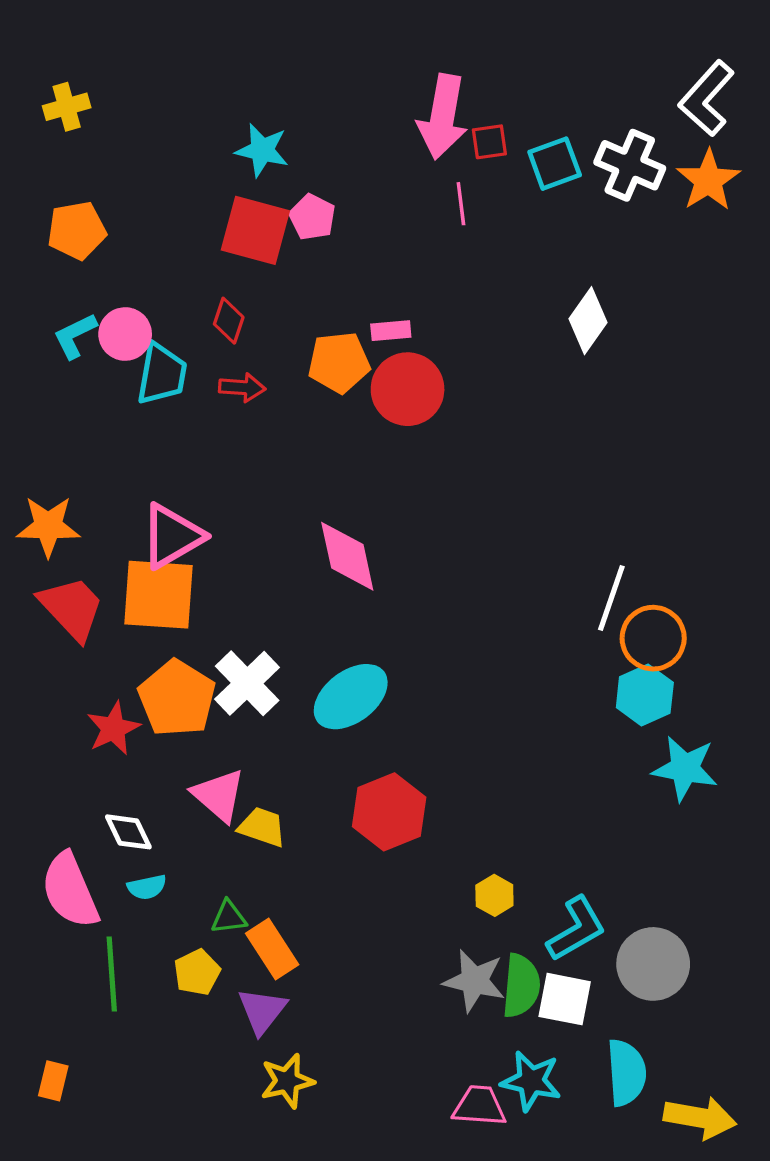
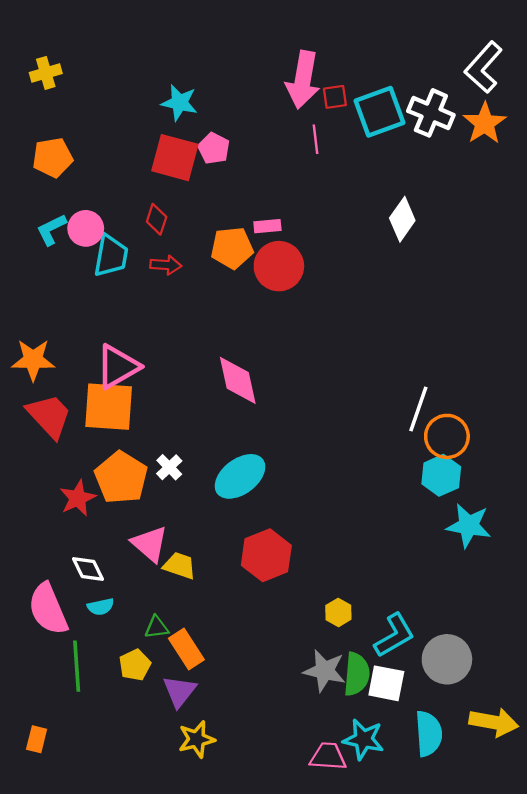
cyan square: (555, 164) -> (379, 112), size x1.4
white cross: (247, 683) -> (169, 467), size x0.6
yellow arrow: (700, 1118) -> (494, 722), moved

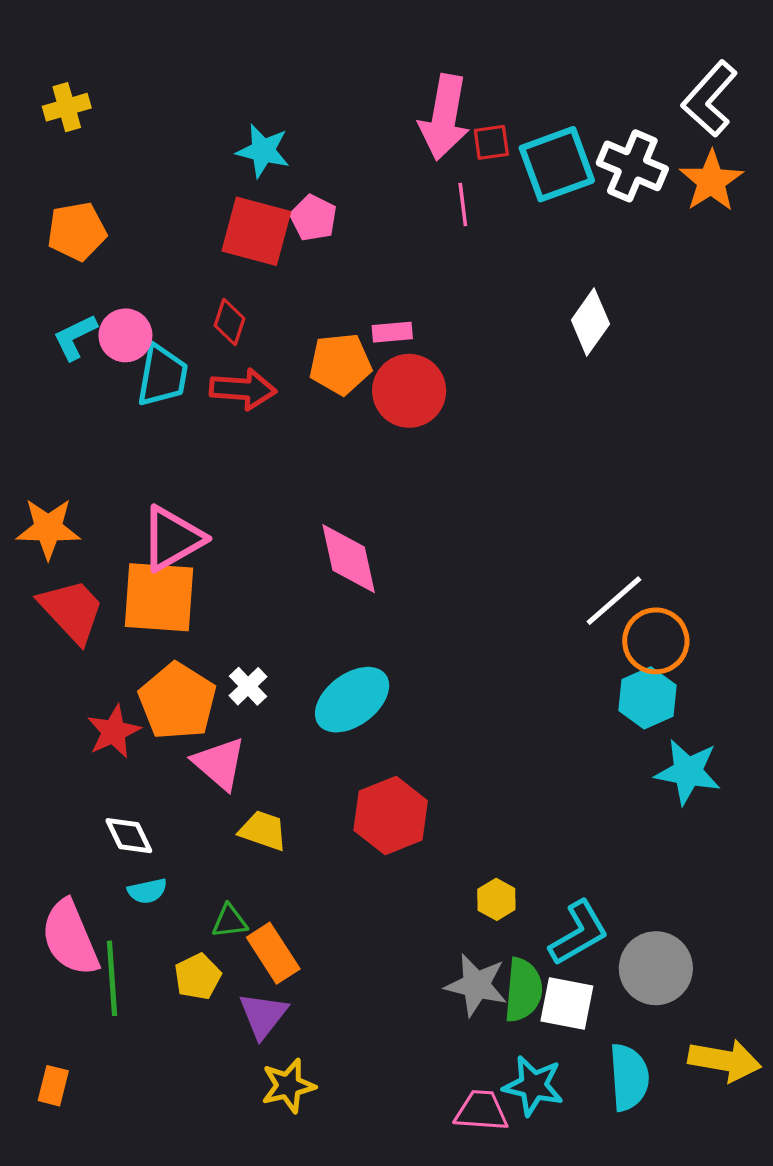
red arrow: (166, 265) -> (243, 389), size x1.4
white line: (418, 409) -> (614, 601), turned 30
pink triangle: (150, 544) -> (219, 763), moved
pink semicircle: (48, 609) -> (70, 938), moved

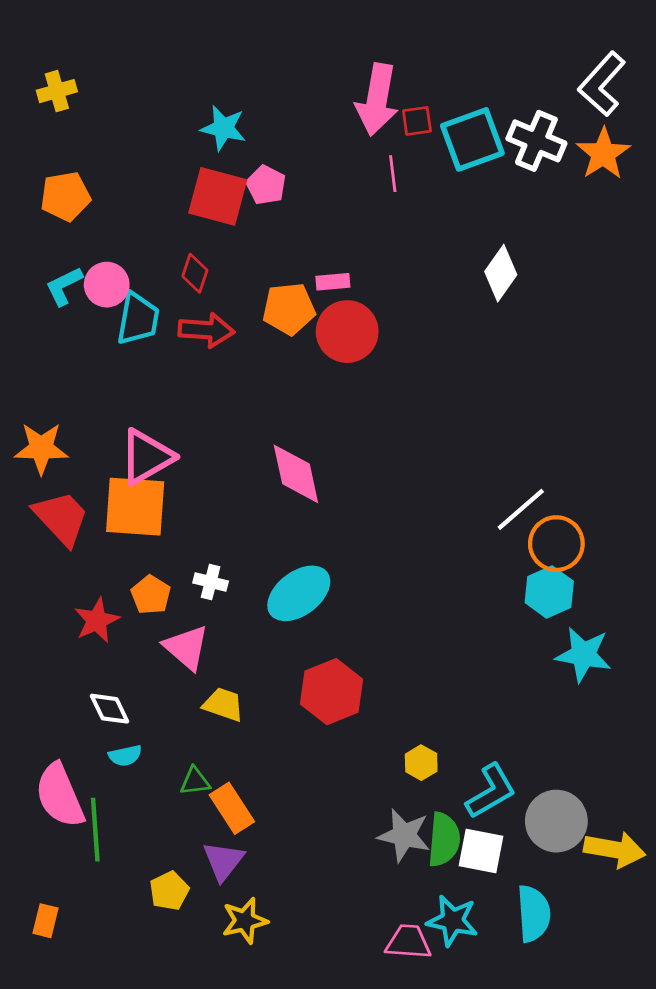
white cross: (248, 686) -> (211, 582), turned -32
orange pentagon: (177, 701) -> (151, 595), size x0.6
yellow pentagon: (198, 977) -> (169, 891), moved
yellow arrow: (725, 1061) -> (615, 850), moved

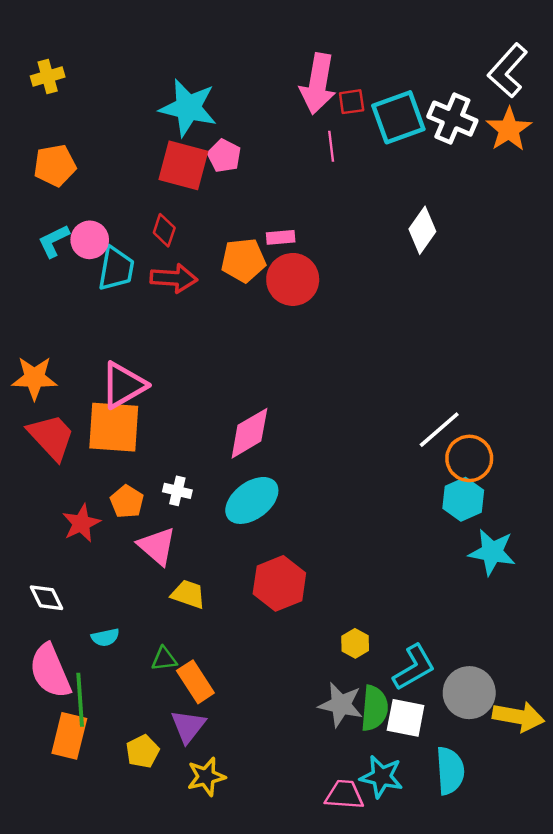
cyan star: (223, 128) -> (188, 108), size x1.5
pink diamond: (296, 474) -> (249, 433), moved, turned 72
white diamond: (110, 709) -> (46, 598), moved
orange rectangle: (45, 921) -> (69, 736), moved, size x1.6

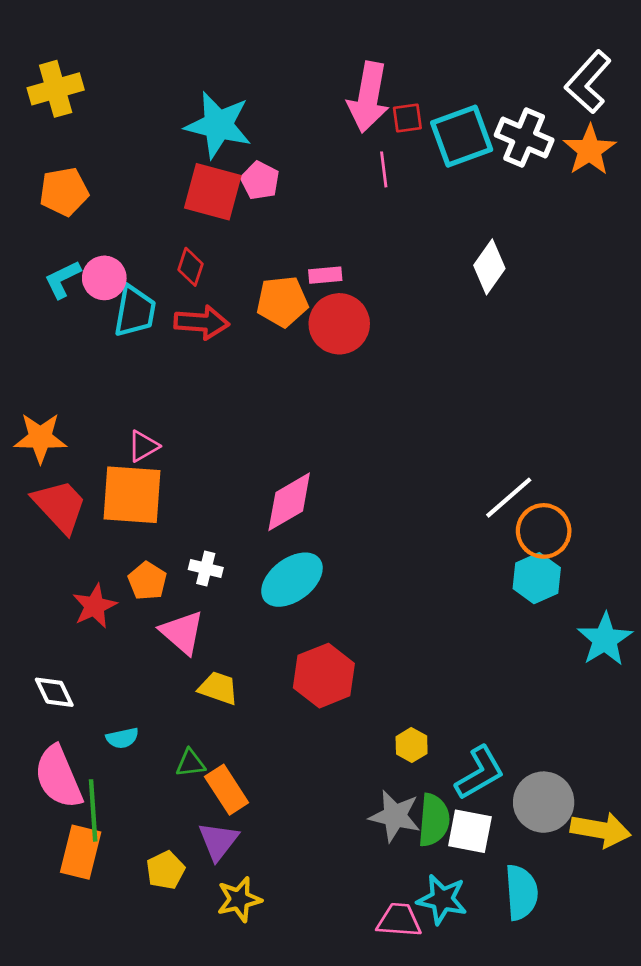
yellow cross: (48, 77) -> (56, 89), size x1.4
pink triangle: (123, 385) -> (143, 446), size x0.6
cyan star: (492, 552) -> (605, 639), moved, turned 30

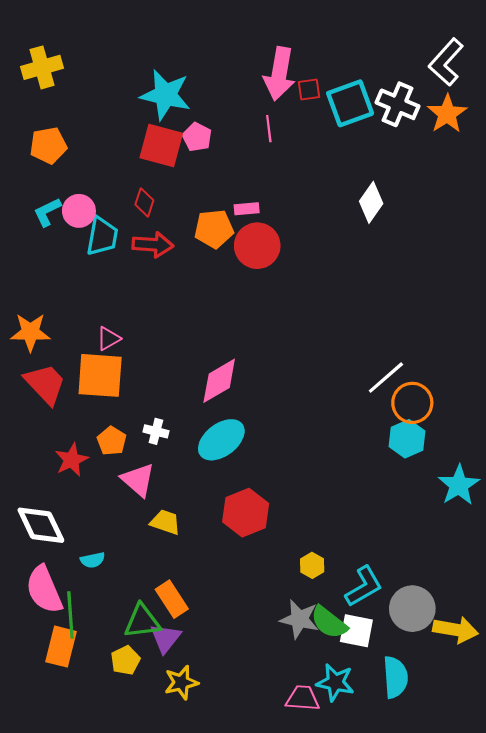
pink line: (384, 169) -> (269, 129), moved
white diamond: (54, 692) -> (41, 525), size x1.6
green triangle: (190, 763) -> (142, 621), moved, size x1.6
green semicircle: (434, 820) -> (329, 622), turned 123

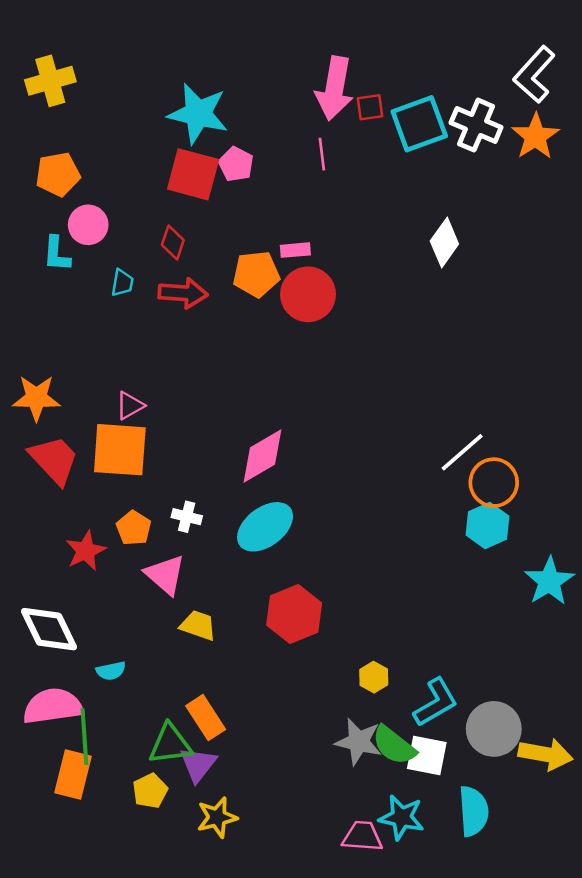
pink circle: (79, 211) -> (88, 225), moved
cyan L-shape: (47, 212) -> (57, 254), turned -60
cyan trapezoid: (102, 236) -> (122, 283), size x0.6
pink semicircle: (44, 590) -> (53, 706), turned 105

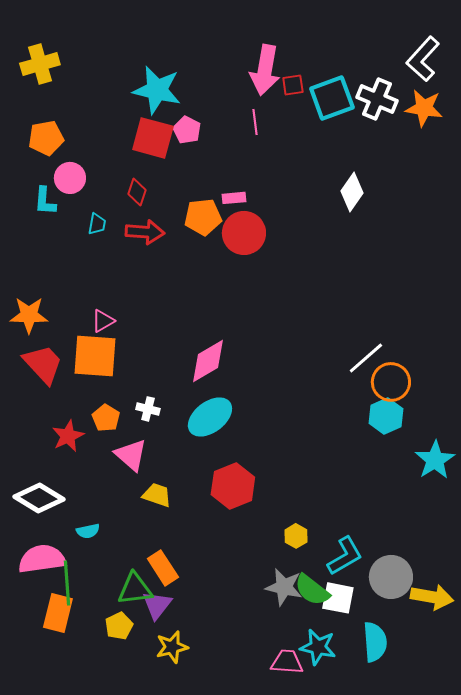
orange star: (535, 136) -> (424, 108), turned -30
white diamond: (49, 629) -> (39, 498), turned -33

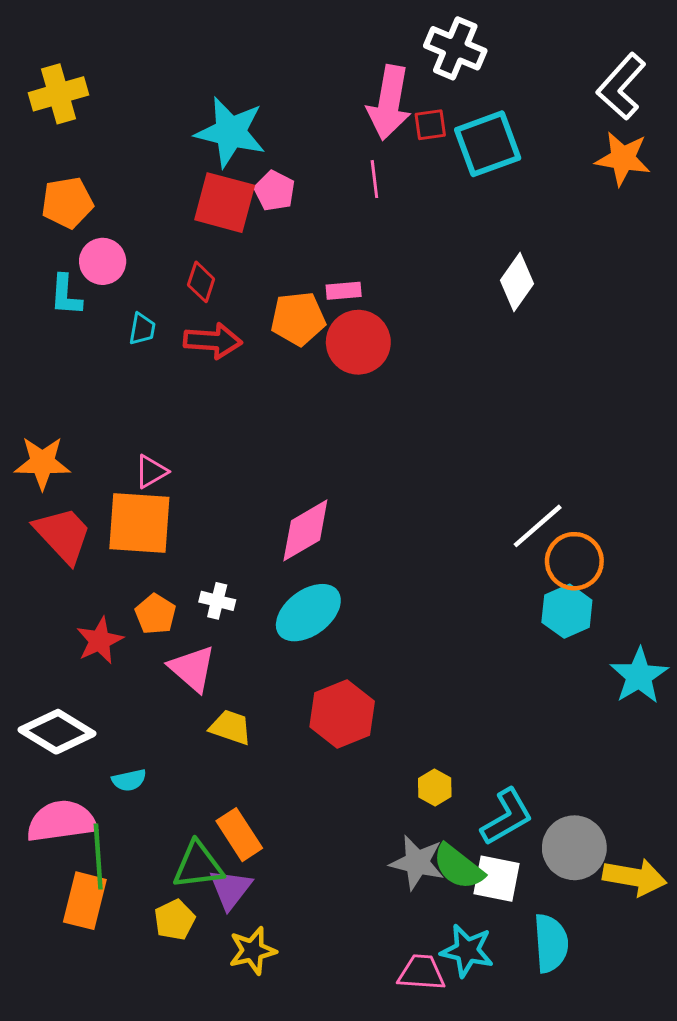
white cross: (377, 99) -> (455, 48), moved

